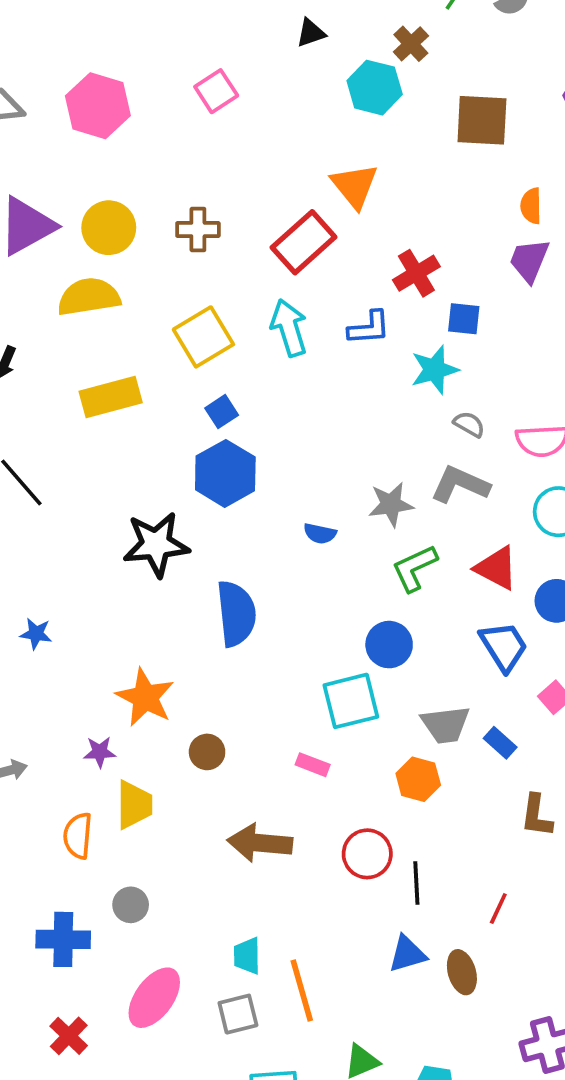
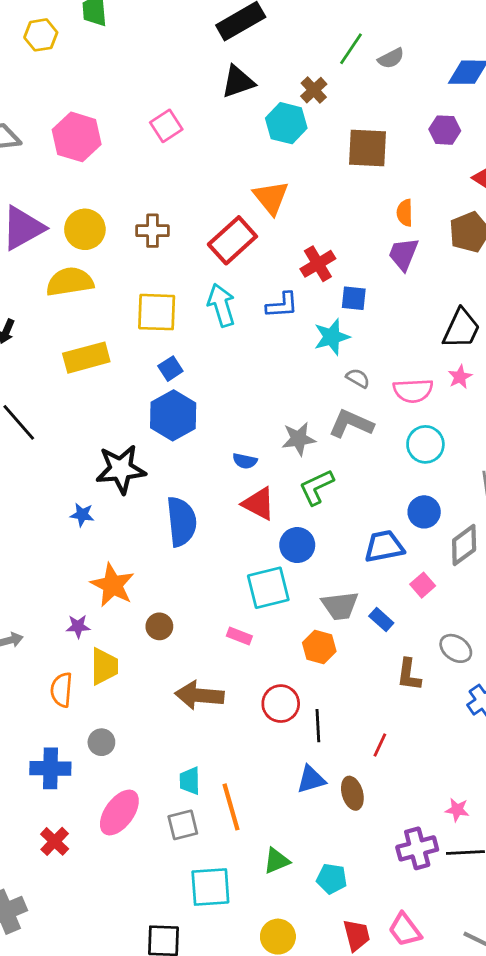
black triangle: (311, 33) -> (238, 82), size x1.5
yellow square: (203, 337) -> (157, 312), turned 33
red triangle: (496, 568) -> (259, 504), moved
blue star: (36, 634) -> (82, 515), moved
blue trapezoid: (504, 646) -> (384, 546), turned -69

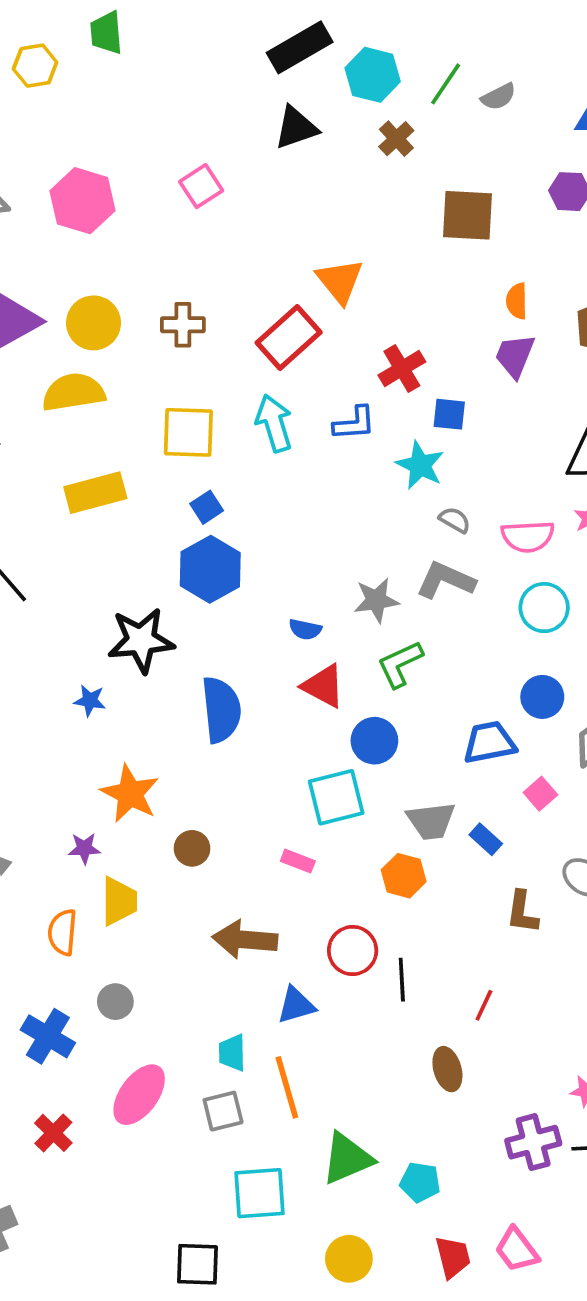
cyan hexagon: (286, 123) -> (373, 75), moved
cyan star: (332, 337) -> (420, 465), turned -30
blue cross: (50, 768) -> (48, 1036), turned 30
blue triangle: (311, 779) -> (296, 1005), moved
green triangle: (277, 861) -> (347, 1158), size x1.5

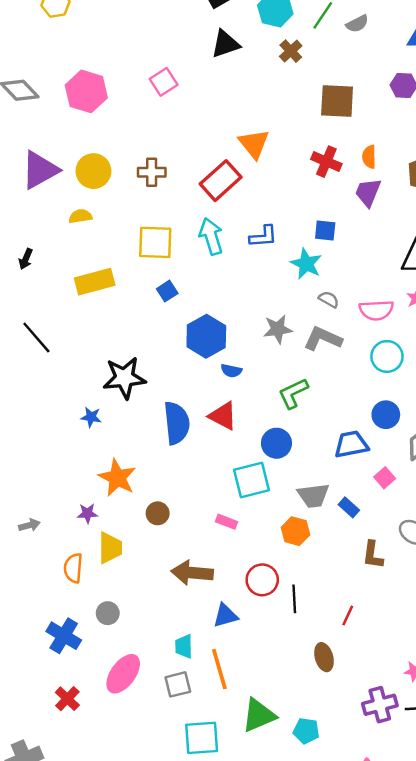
red cross: (402, 369) -> (326, 162), moved, turned -36
yellow semicircle: (73, 392) -> (80, 216), size x0.6
blue hexagon: (210, 569) -> (206, 336), moved
gray star: (376, 600) -> (278, 329), moved
red triangle: (323, 686) -> (223, 416), moved

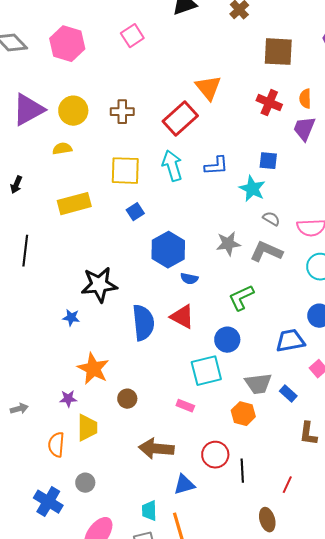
black line: (36, 337) -> (25, 251), turned 48

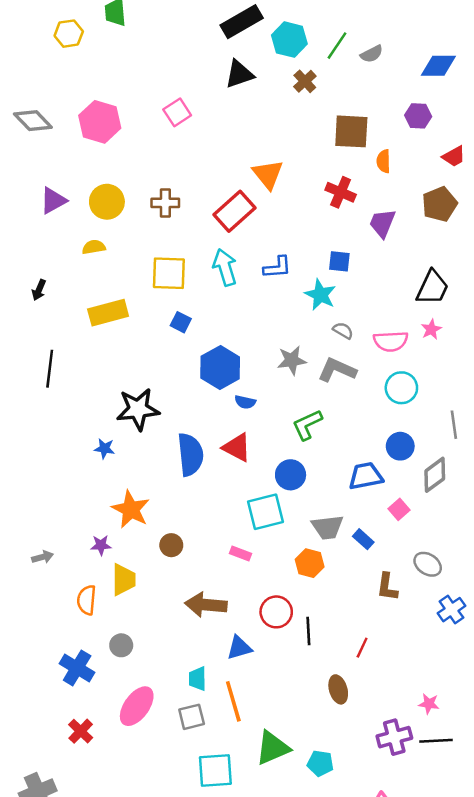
orange semicircle: (305, 99) -> (384, 161), moved
purple triangle: (28, 110) -> (53, 201), size x0.7
blue square: (135, 212) -> (181, 322), turned -30

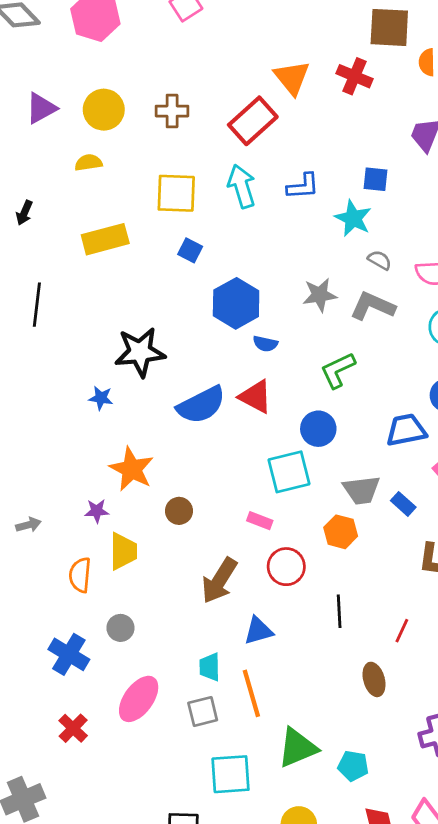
red cross: (341, 192) -> (355, 76), moved
blue semicircle: (190, 455) -> (201, 405), turned 69
brown arrow: (206, 605) -> (219, 581), turned -63
red circle: (276, 612) -> (286, 567), moved

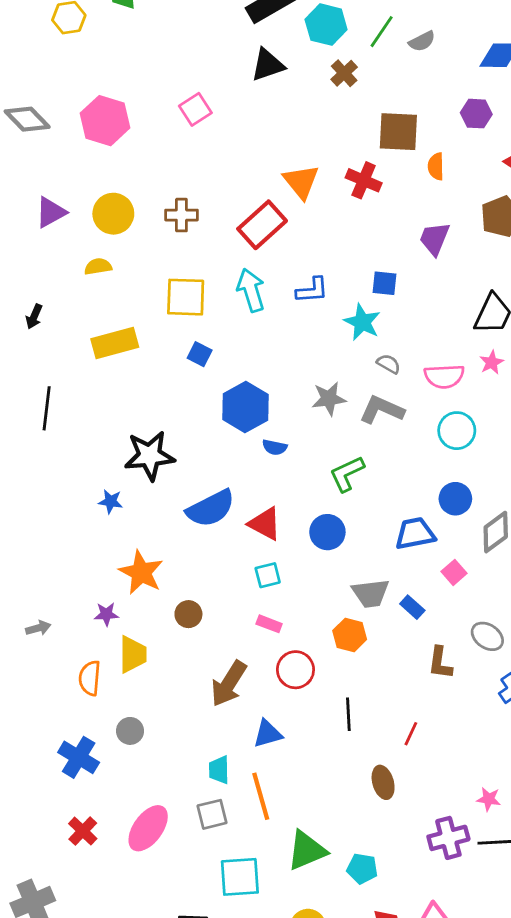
red triangle: (256, 397) -> (265, 524), moved
cyan square: (289, 472) -> (268, 575), moved, size x0.6
pink ellipse: (139, 699) -> (148, 828), moved

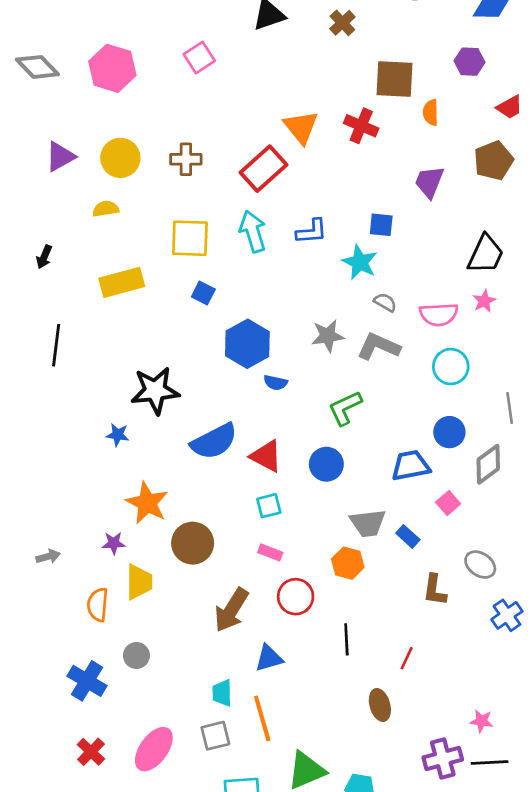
brown circle: (188, 614) -> (193, 543), size x1.6

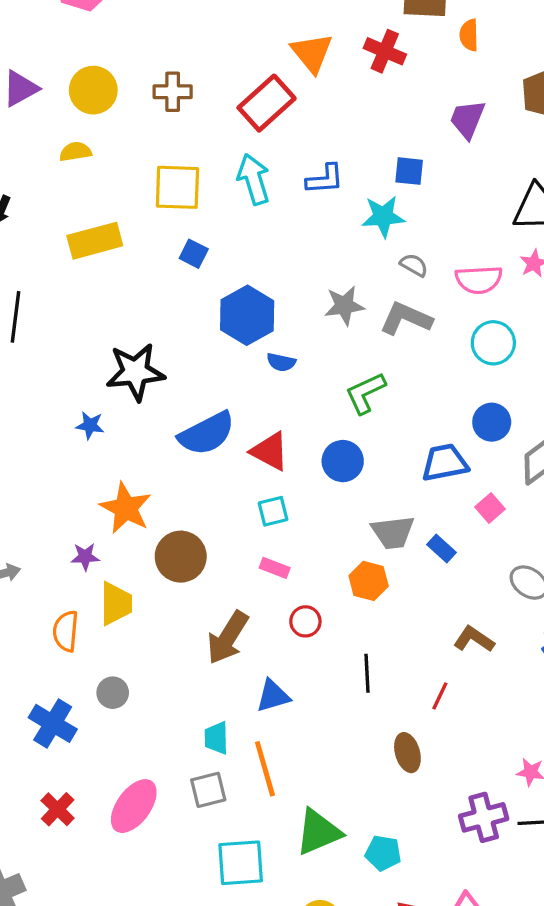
cyan star: (360, 262) -> (383, 216), turned -30
brown L-shape: (435, 590) -> (474, 639), moved, turned 116
red circle: (296, 597) -> (305, 621), size x0.7

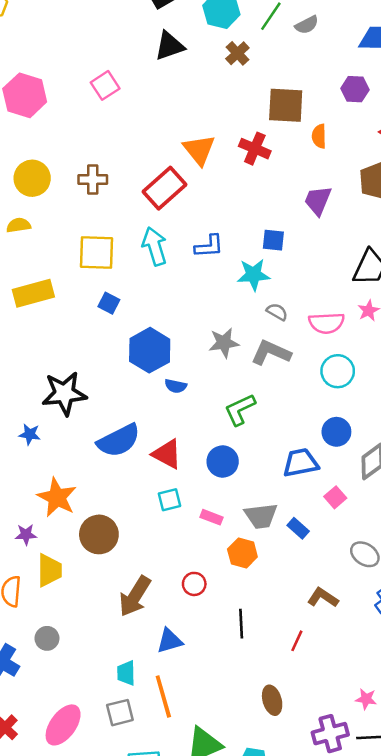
pink rectangle: (275, 568) -> (211, 517), moved
brown ellipse: (407, 753) -> (272, 700), moved

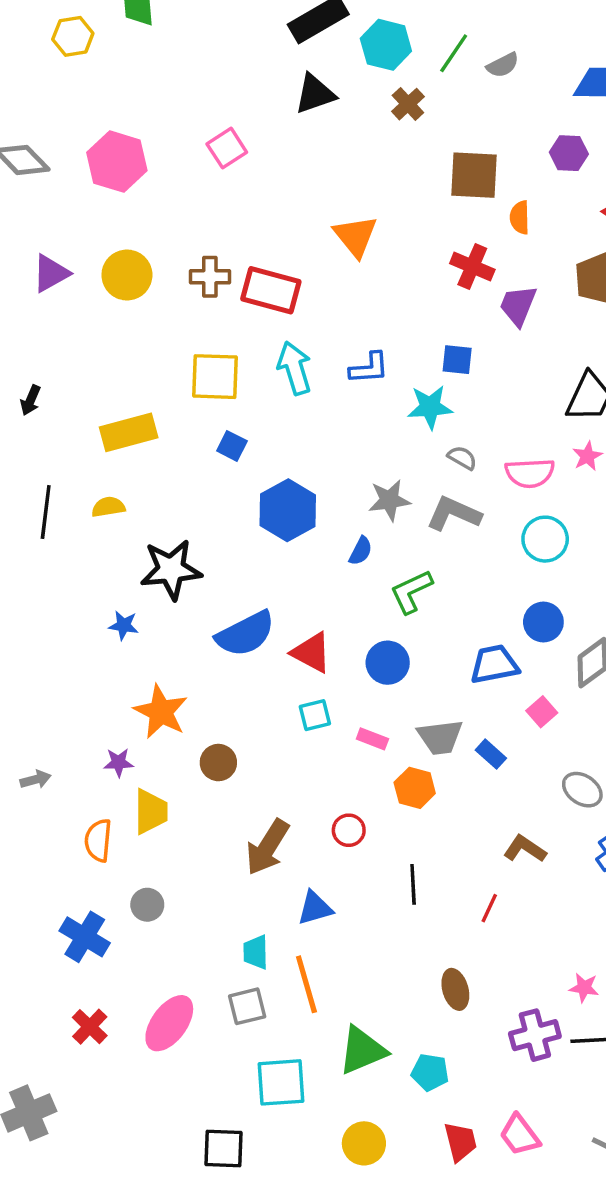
red cross: (255, 149) -> (472, 267), moved
red rectangle: (164, 188) -> (271, 290), moved, turned 57
yellow semicircle: (19, 225) -> (108, 507), moved
blue semicircle: (176, 386) -> (361, 551), moved, turned -75
brown circle: (99, 534) -> (218, 763), size x0.7

